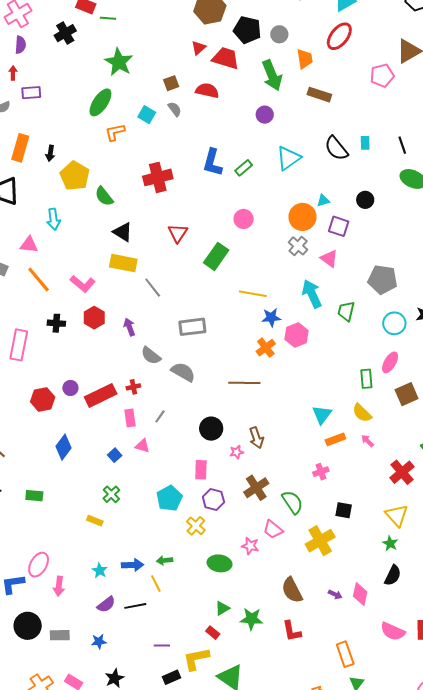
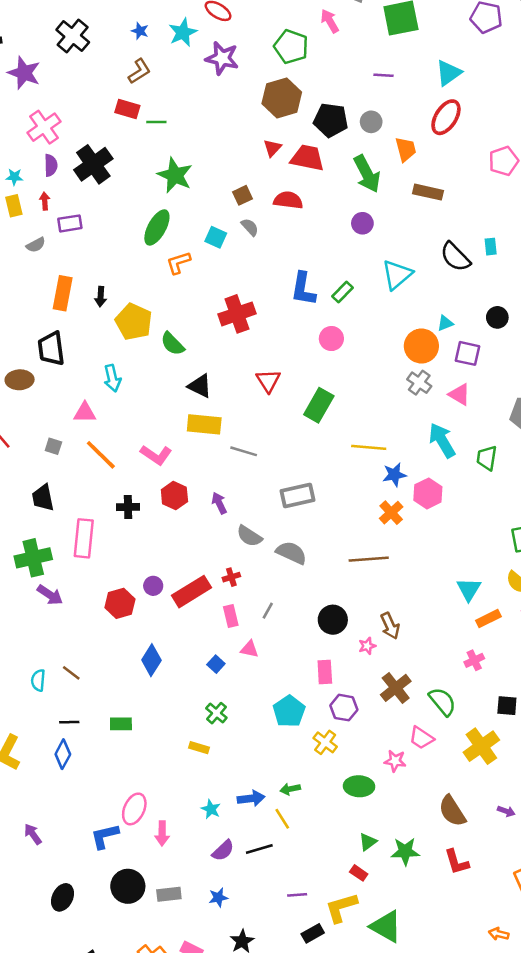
black cross: (65, 33) -> (93, 164), moved, size x1.4
pink circle: (244, 219) -> (331, 339), moved
gray line: (153, 288) -> (244, 451), turned -30

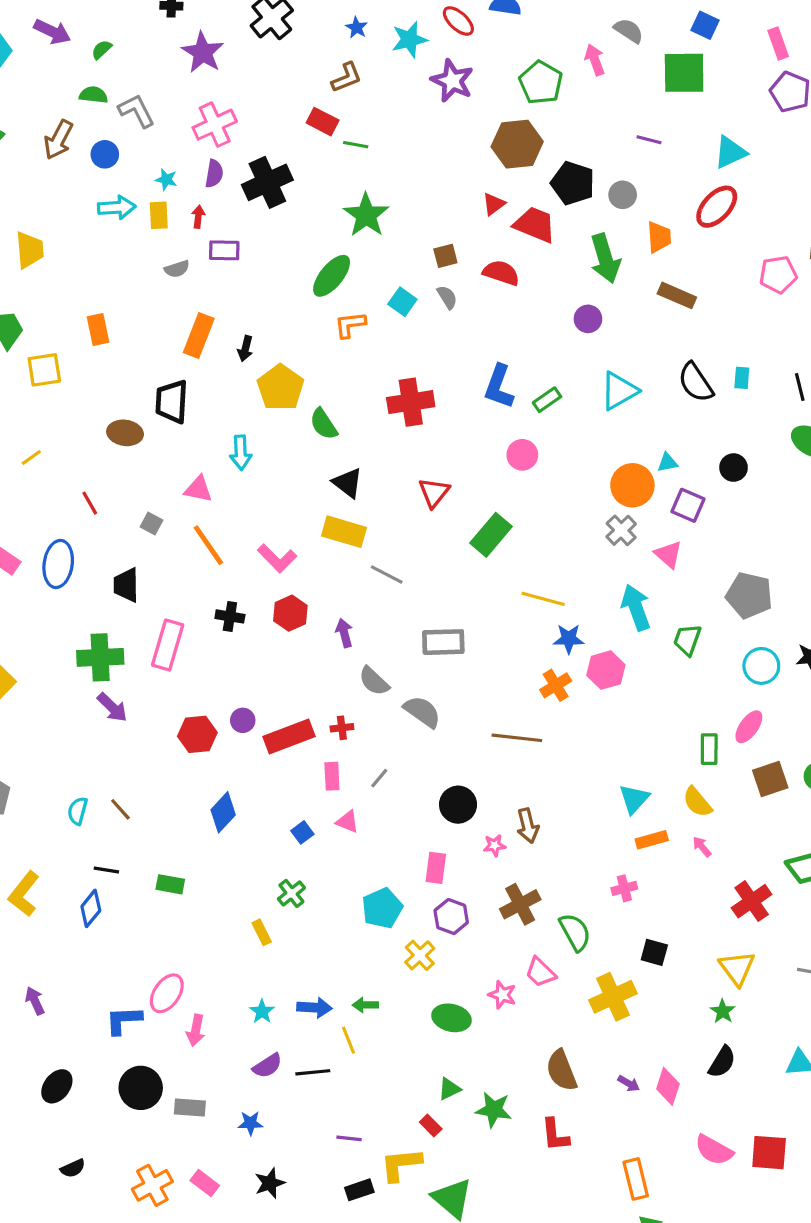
yellow rectangle: (199, 748) -> (262, 932), turned 36

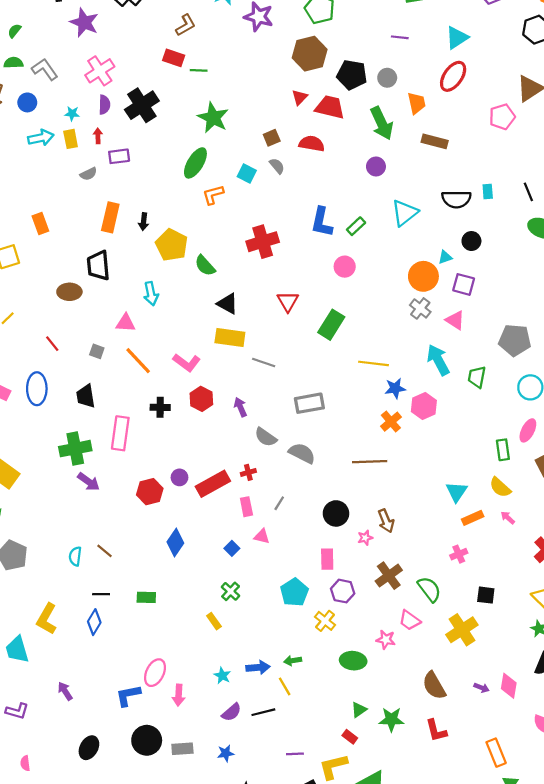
black semicircle: (696, 382) -> (456, 199), turned -48
black circle: (734, 468) -> (471, 241), moved

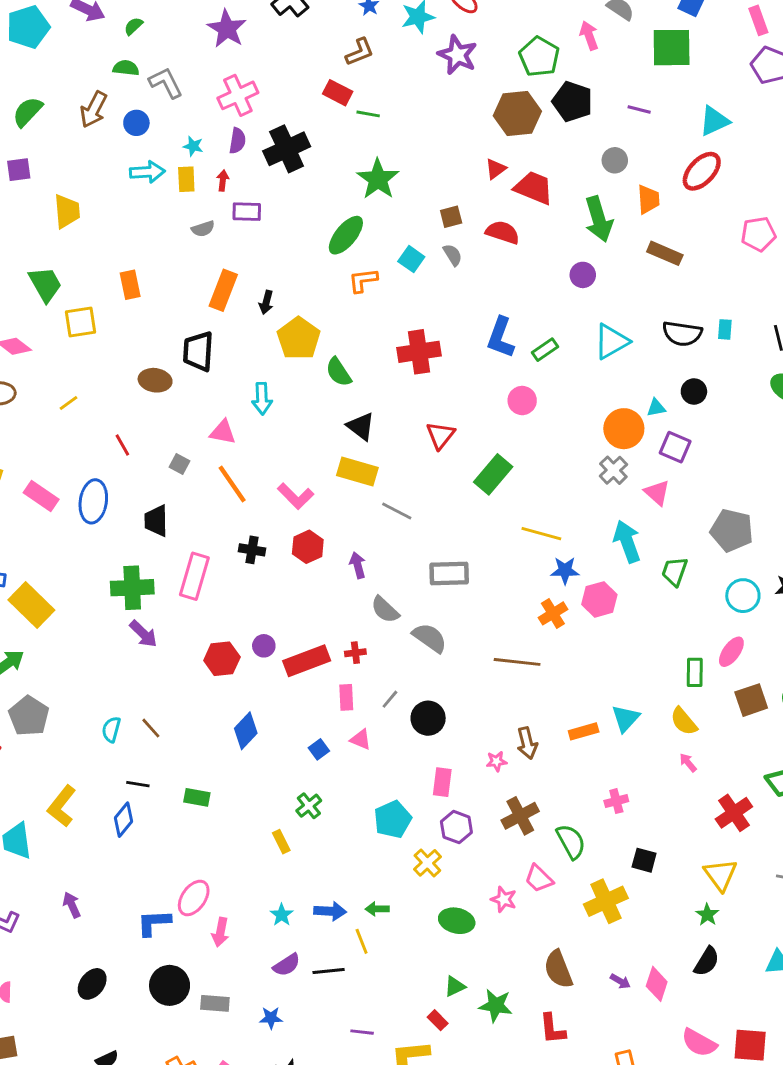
black pentagon: (352, 75) -> (572, 102), moved
black circle: (336, 513) -> (428, 718), moved
orange rectangle: (473, 518) -> (584, 731), moved

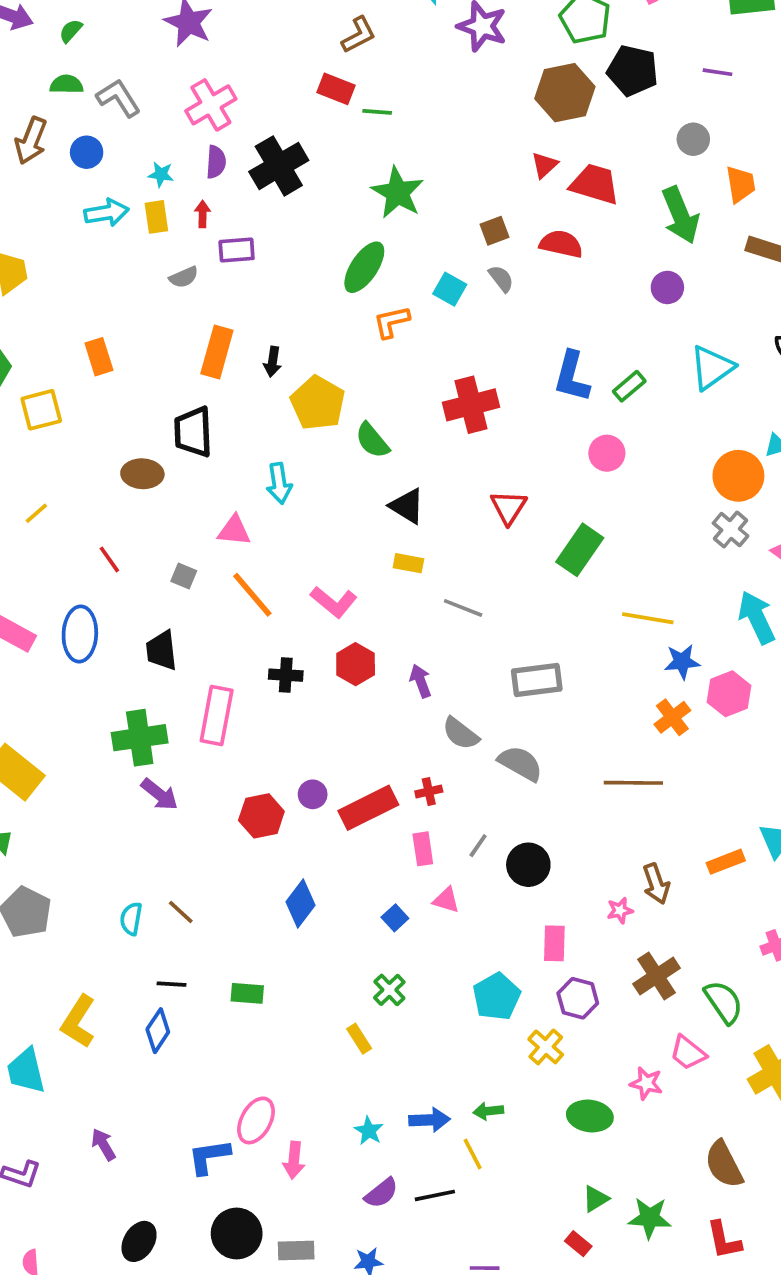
yellow rectangle: (357, 472) -> (408, 563), size x0.6

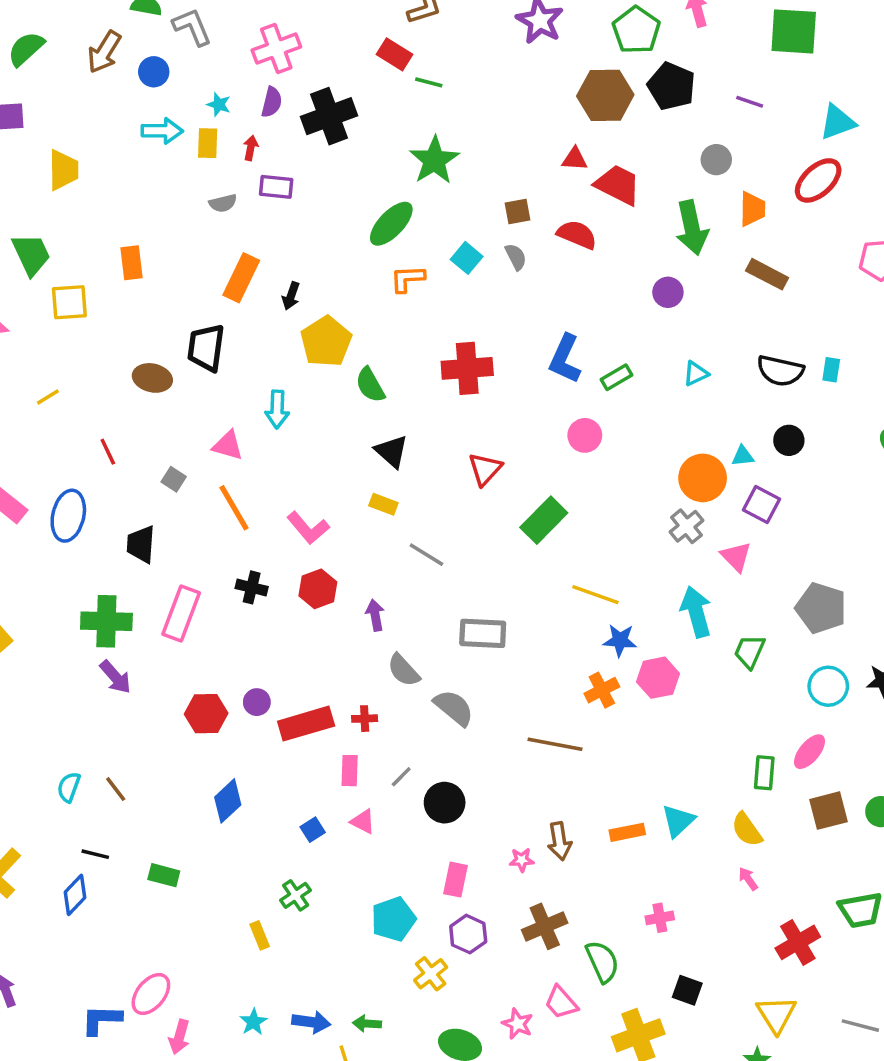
red triangle: (544, 165) -> (575, 159), turned 36
cyan triangle: (712, 368) -> (696, 374), size x0.6

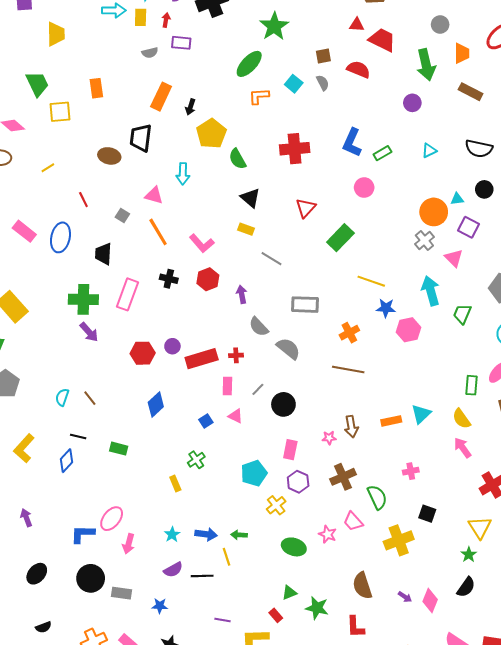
orange cross: (602, 690) -> (349, 333), moved
pink arrow: (748, 879) -> (463, 448), size x1.5

